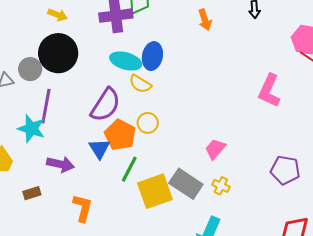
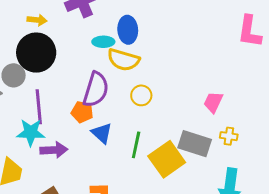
yellow arrow: (58, 15) -> (37, 20), moved
cyan ellipse: (126, 61) -> (103, 42), size x0.7
yellow semicircle: (140, 84) -> (123, 60), size x1.4
orange pentagon: (120, 135) -> (82, 112), moved, size x0.7
purple arrow: (60, 164) -> (54, 150), moved

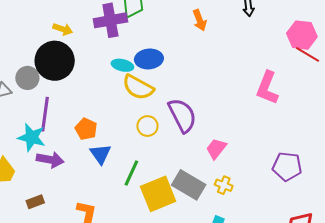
blue ellipse: (128, 30) -> (149, 59), turned 76
purple semicircle: (96, 90) -> (182, 115), moved, turned -57

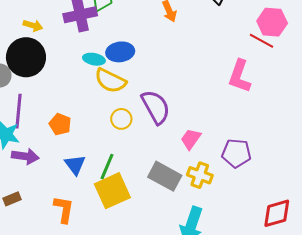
red line: (308, 54) -> (262, 41), moved
blue triangle: (101, 154) -> (75, 165), moved
purple pentagon: (287, 166) -> (236, 153), moved
yellow cross: (224, 185) -> (200, 175), size x1.4
yellow square: (158, 194) -> (112, 191), moved

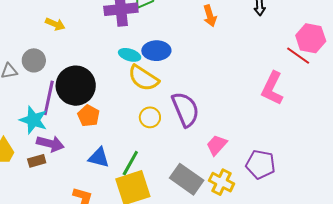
yellow arrow: (33, 25) -> (55, 24), moved
black circle: (26, 57) -> (76, 86), moved
blue triangle: (75, 165) -> (99, 158), turned -45
brown rectangle: (12, 199) -> (37, 161), moved

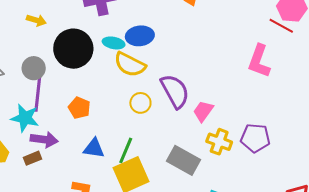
gray circle: (34, 60) -> (34, 68), moved
black circle: (76, 86) -> (73, 49), moved
pink trapezoid: (217, 145) -> (203, 111), moved
yellow cross: (222, 182) -> (219, 142), moved

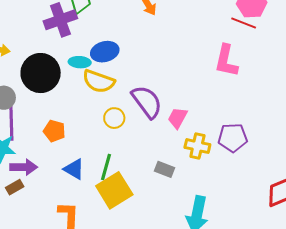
blue triangle: (94, 148) -> (74, 169), turned 30
gray rectangle: (184, 160) -> (165, 169), size x0.6

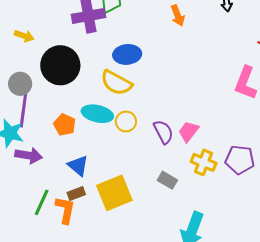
cyan ellipse: (80, 62) -> (97, 114), moved, size x1.4
purple semicircle: (147, 102) -> (163, 132), moved, size x0.7
green line: (106, 167) -> (42, 202), moved
brown rectangle: (15, 187) -> (76, 194), moved

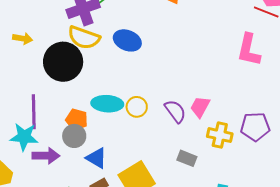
blue ellipse: (127, 54) -> (127, 40), turned 36
yellow semicircle: (116, 83) -> (84, 38), moved
gray circle: (20, 84) -> (74, 136), moved

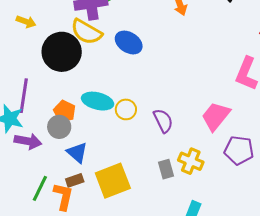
pink trapezoid: (200, 107) -> (216, 116), moved, size x1.4
yellow cross: (220, 135) -> (191, 161), moved
gray rectangle: (187, 158) -> (166, 169), turned 42

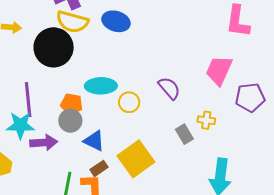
yellow circle: (126, 109) -> (129, 102), moved
yellow cross: (191, 161) -> (206, 120), size x0.7

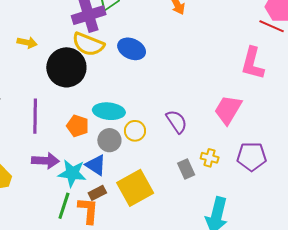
purple pentagon: (250, 97) -> (252, 157), moved
gray circle: (70, 121) -> (109, 140), moved
cyan star: (20, 125) -> (72, 173), moved

